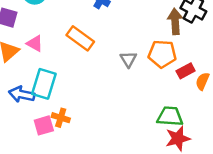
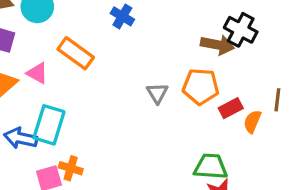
brown arrow: (175, 21) -> (217, 45), turned 105
orange rectangle: (80, 38) -> (76, 53), moved

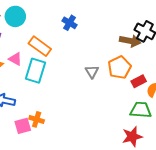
orange pentagon: (201, 86) -> (119, 67), turned -30
cyan rectangle: (49, 125) -> (36, 71), moved
green trapezoid: (211, 167) -> (141, 110), moved

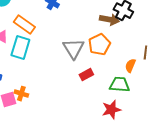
gray triangle: (92, 72) -> (73, 49), size x1.6
red rectangle: (139, 81) -> (86, 75), moved

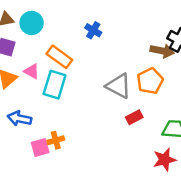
gray triangle: (73, 49) -> (119, 86), turned -30
orange cross: (21, 94) -> (56, 140), turned -32

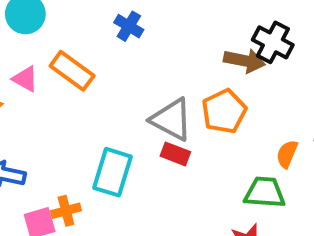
pink triangle: (32, 71) -> (25, 79), moved
cyan rectangle: (55, 85) -> (113, 172), moved
red rectangle: (134, 117) -> (175, 154), moved, turned 49

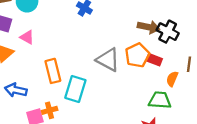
black cross: (273, 42) -> (168, 32), moved
orange rectangle: (72, 71) -> (53, 71), moved, turned 40
red rectangle: (175, 154) -> (154, 60), moved

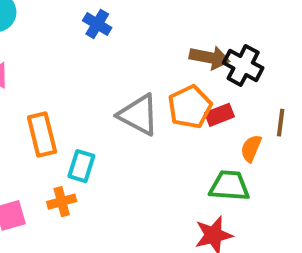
red rectangle: (154, 60) -> (219, 115), turned -42
cyan rectangle: (75, 89) -> (81, 166), size x0.7
orange cross: (50, 110) -> (62, 202), moved

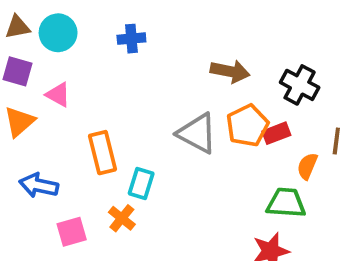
blue cross: (97, 24) -> (131, 39), moved, turned -36
brown arrow: (210, 58) -> (230, 71), moved
orange cross: (62, 202) -> (122, 218), turned -36

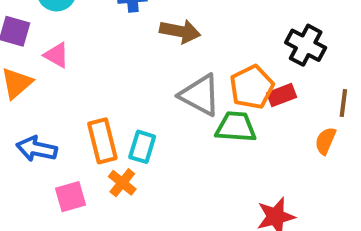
brown arrow: (230, 71) -> (180, 31), moved
orange rectangle: (102, 153) -> (102, 141), moved
orange semicircle: (307, 166) -> (325, 141), moved
green trapezoid: (286, 203) -> (236, 127), moved

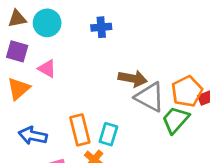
brown arrow: (180, 31) -> (133, 79), moved
green trapezoid: (236, 127) -> (175, 120), turned -52

